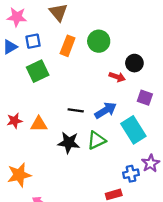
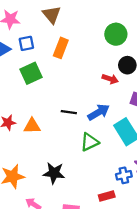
green circle: (99, 41) -> (116, 34), moved
black star: (69, 143) -> (54, 173), moved

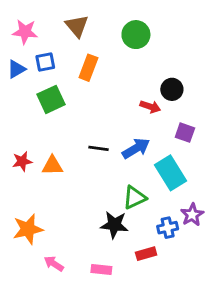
green circle: (116, 34) -> (136, 35), moved
green triangle: (89, 142) -> (134, 197), moved
black star: (54, 173) -> (114, 225), moved

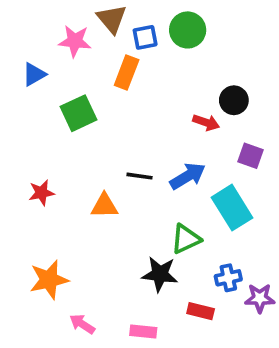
pink star: (25, 32) -> (75, 41), moved
blue square: (45, 62) -> (145, 37), moved
orange triangle: (52, 166) -> (104, 206), moved
purple star: (192, 215) -> (260, 298), moved, turned 30
red rectangle: (146, 254) -> (201, 311), turned 30

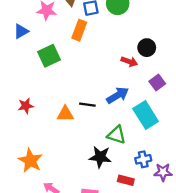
purple square: (250, 156) -> (157, 83), turned 35
black line: (140, 176) -> (87, 105), moved
green triangle: (186, 239) -> (116, 135), turned 42
orange star: (49, 280) -> (30, 160), turned -30

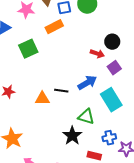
orange rectangle: (79, 30) -> (54, 27), turned 42
purple square: (157, 83) -> (114, 68), moved
black star: (100, 157) -> (72, 136), turned 30

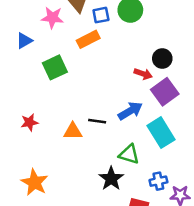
purple square: (114, 68) -> (165, 92), size x1.5

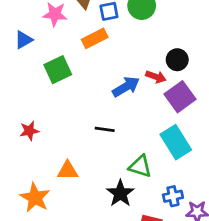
blue arrow: (130, 111) -> (126, 87), moved
orange triangle: (73, 131) -> (68, 171), moved

